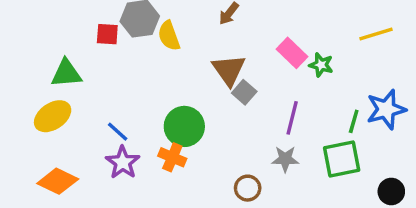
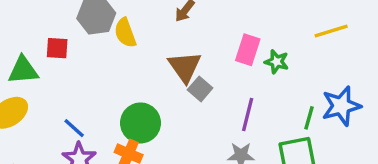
red square: (107, 34) -> (57, 48), moved
pink rectangle: (292, 53) -> (248, 50), turned 64

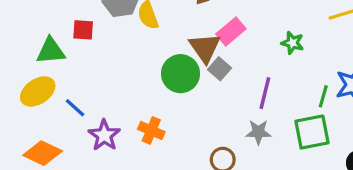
pink rectangle: (248, 50) -> (231, 31), moved, turned 32
green circle: (141, 123) -> (181, 74), moved
blue line: (74, 128) -> (75, 108), moved

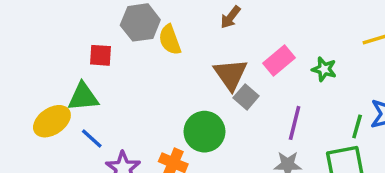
pink rectangle: (231, 31) -> (279, 61), moved
green triangle: (51, 51) -> (83, 97), moved
green circle: (181, 74) -> (204, 132), moved

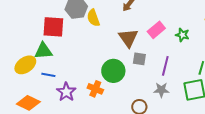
red square: (100, 55) -> (53, 27), size x1.6
gray square: (246, 97) -> (139, 59), moved, turned -32
blue line: (92, 139) -> (48, 75), turned -32

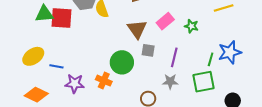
green triangle: (43, 51) -> (44, 14), moved
purple star: (66, 92) -> (75, 84), turned -30

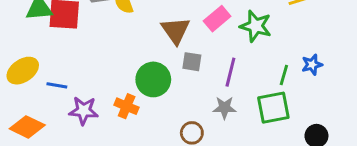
green star: (191, 26) -> (256, 26), size x1.5
blue star: (230, 52) -> (312, 65), size x0.6

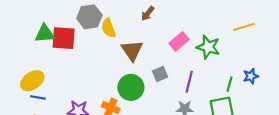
brown triangle: (176, 31) -> (132, 50), moved
gray square: (192, 62) -> (160, 74), turned -32
blue line: (57, 85) -> (38, 97), moved

